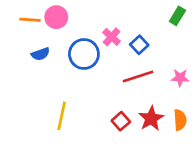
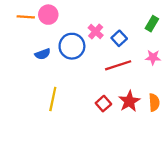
green rectangle: (177, 16) -> (152, 24), moved
blue semicircle: (40, 54) -> (43, 54), moved
pink star: (180, 78) -> (153, 57), moved

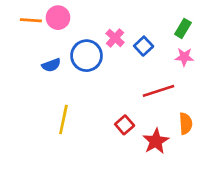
pink star: (153, 57) -> (184, 57), moved
red line: (118, 65) -> (158, 91), moved
red star: (129, 101) -> (156, 141), moved

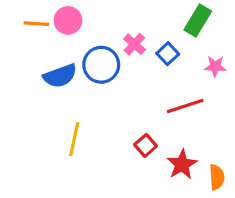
green rectangle: (183, 28) -> (198, 20), moved, size x1.4
blue semicircle: (51, 65) -> (60, 76), size x1.5
orange semicircle: (186, 124) -> (217, 177), moved

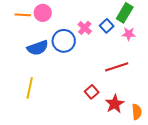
blue square: (168, 54) -> (107, 26), moved
pink star: (215, 66) -> (129, 34), moved
yellow line: (74, 139) -> (30, 88), moved

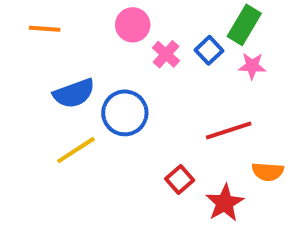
pink circle: (43, 13) -> (133, 25), moved
blue circle: (64, 41) -> (125, 113), moved
yellow line: (30, 88) -> (76, 150), moved, turned 45
orange semicircle: (137, 112) -> (268, 172), moved, turned 98

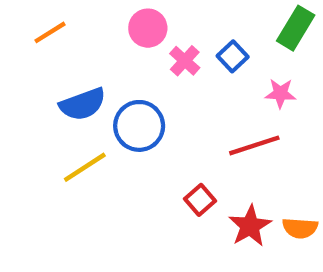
green rectangle: (244, 25) -> (296, 28), moved
orange line: (45, 29) -> (50, 32), turned -36
pink star: (252, 66) -> (280, 93), moved
orange semicircle: (268, 172) -> (300, 228), moved

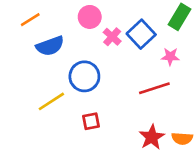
blue square: (233, 56) -> (141, 34), size x1.5
blue semicircle: (83, 104) -> (50, 46), moved
red square: (200, 200) -> (91, 121), moved, turned 30

